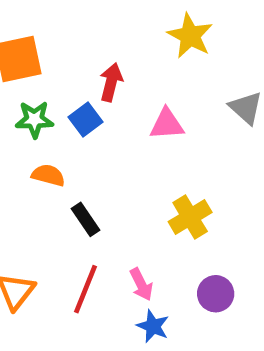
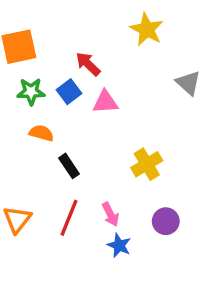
red arrow: (111, 82) -> (88, 64), turned -60
pink triangle: (167, 124) -> (105, 102), moved

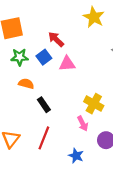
yellow cross: (147, 164) -> (94, 104), turned -30
pink arrow: (110, 214) -> (83, 124), moved

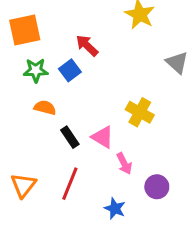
pink triangle: (67, 64) -> (102, 137), moved, turned 35
yellow cross: (94, 104) -> (140, 112), moved

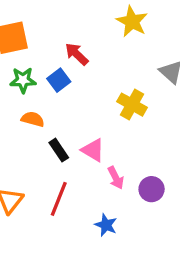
yellow cross: (140, 112) -> (132, 105), moved
purple circle: (157, 187) -> (152, 189), moved

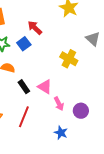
blue star: (106, 225) -> (61, 133), moved

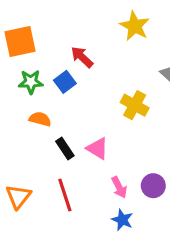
pink arrow: (59, 104) -> (119, 187), moved
red line: (24, 117) -> (65, 195), turned -40

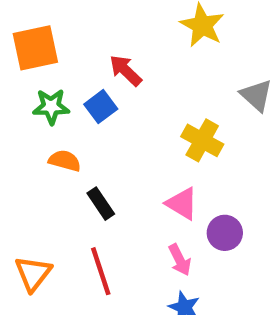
pink triangle: (97, 148) -> (182, 204), moved
purple circle: (153, 186) -> (225, 233), moved

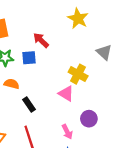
blue square: (101, 107) -> (29, 58), turned 32
pink triangle: (182, 204) -> (66, 94), moved

